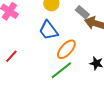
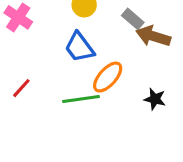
green line: (61, 70) -> (81, 99), moved, turned 30

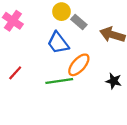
gray rectangle: (133, 19) -> (79, 22), moved

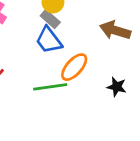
gray rectangle: (79, 22) -> (50, 19), moved

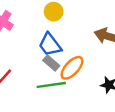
gray rectangle: (50, 19) -> (51, 63), moved

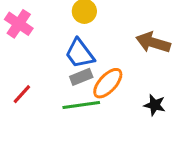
gray rectangle: (51, 63) -> (81, 77), turned -63

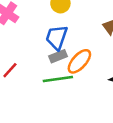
blue trapezoid: (80, 53) -> (57, 37), turned 56

